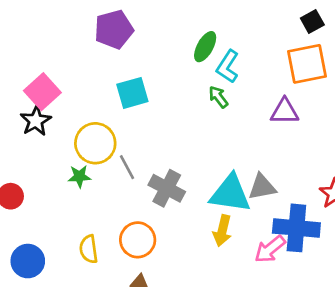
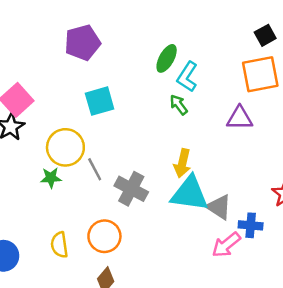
gray triangle: (262, 187) -> (219, 207), moved, turned 44
blue cross: (296, 228) -> (251, 225), size x0.6
yellow arrow: (222, 231) -> (182, 163), moved

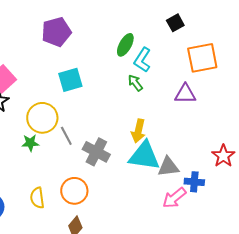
black square: (265, 35) -> (175, 23), moved
gray triangle: (219, 207) -> (168, 167), turned -40

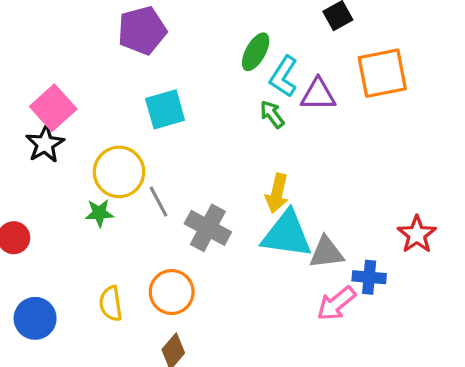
purple triangle: (185, 94) -> (318, 95), moved

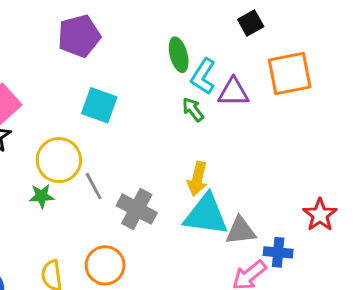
green ellipse: (256, 52) -> (179, 55), turned -44
cyan square: (165, 109) -> (99, 105), turned 36

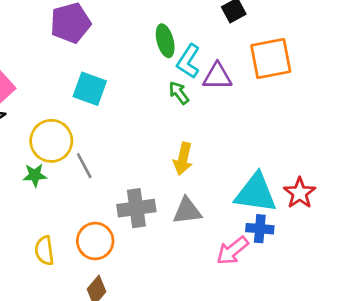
gray cross: (137, 209) -> (136, 208), moved, turned -36
cyan triangle: (206, 215) -> (256, 193), moved
gray triangle: (241, 231) -> (187, 211), moved

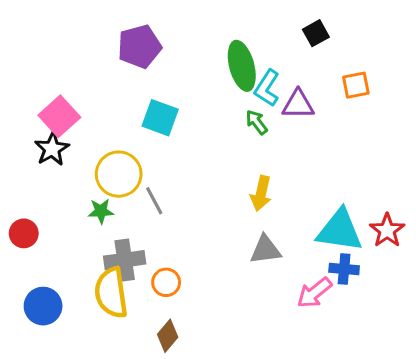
green ellipse: (165, 41) -> (242, 66), size x1.4
orange square: (271, 59) -> (356, 85), size x0.6
gray cross: (136, 208) -> (125, 260), moved
orange circle: (95, 241) -> (166, 282), size x0.7
yellow semicircle: (44, 251) -> (111, 293), size x1.6

